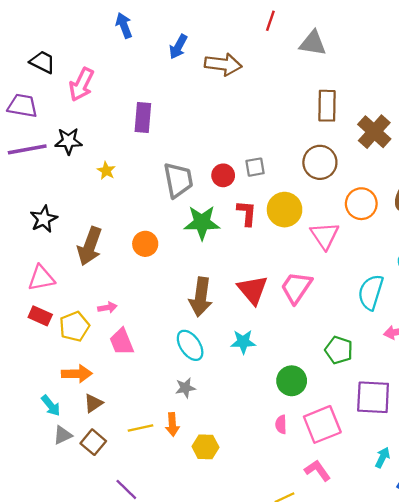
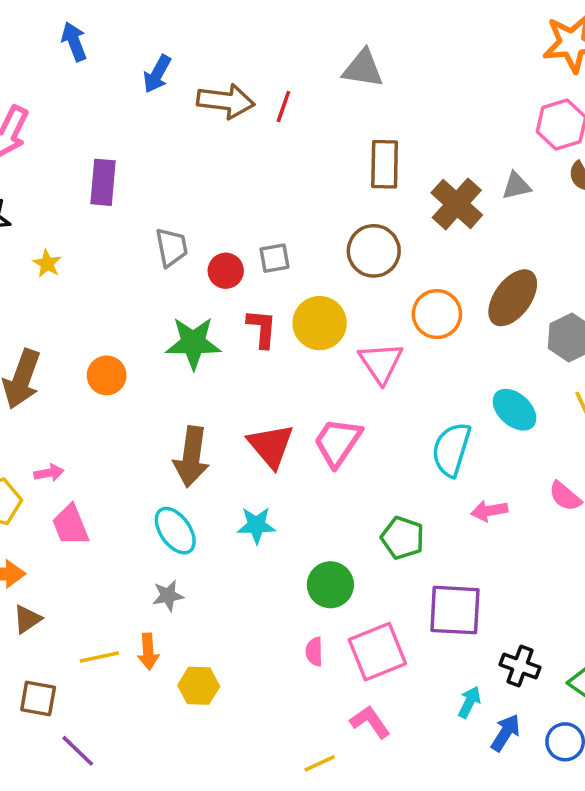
red line: (270, 21) -> (283, 106), moved
gray trapezoid: (178, 180) -> (172, 247), moved, size x0.7
brown square: (93, 442) -> (38, 698), moved, turned -30

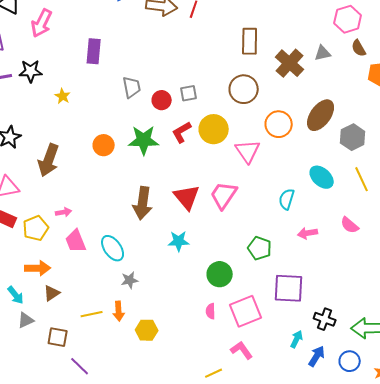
red L-shape: (262, 328) -> (182, 132), turned -125
orange circle: (107, 375) -> (104, 145), moved
cyan semicircle: (451, 449) -> (287, 199), size x0.7
cyan ellipse: (175, 531) -> (113, 248), moved

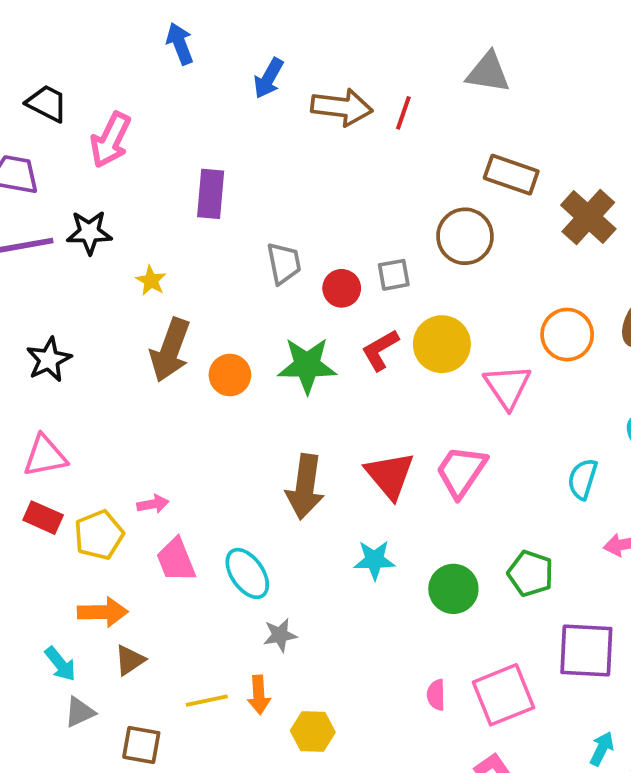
brown rectangle: (250, 41) -> (511, 175), turned -72
brown circle: (244, 89) -> (465, 236), moved
brown arrow: (49, 160) -> (170, 350), moved
green circle: (220, 274) -> (453, 589), moved

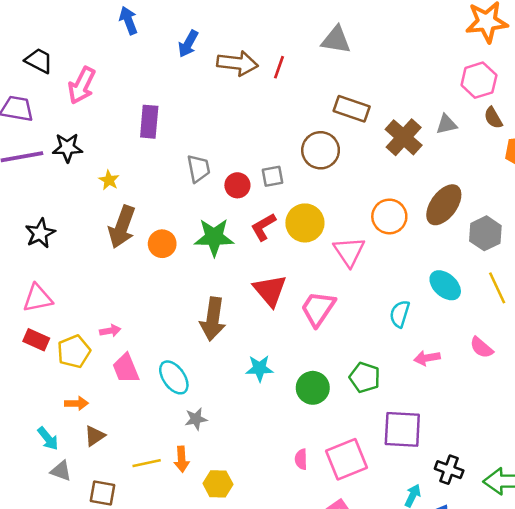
red triangle: (390, 475) -> (270, 290), moved
orange arrow: (103, 612) -> (76, 403), size x0.7
gray triangle: (80, 712) -> (61, 471), turned 45

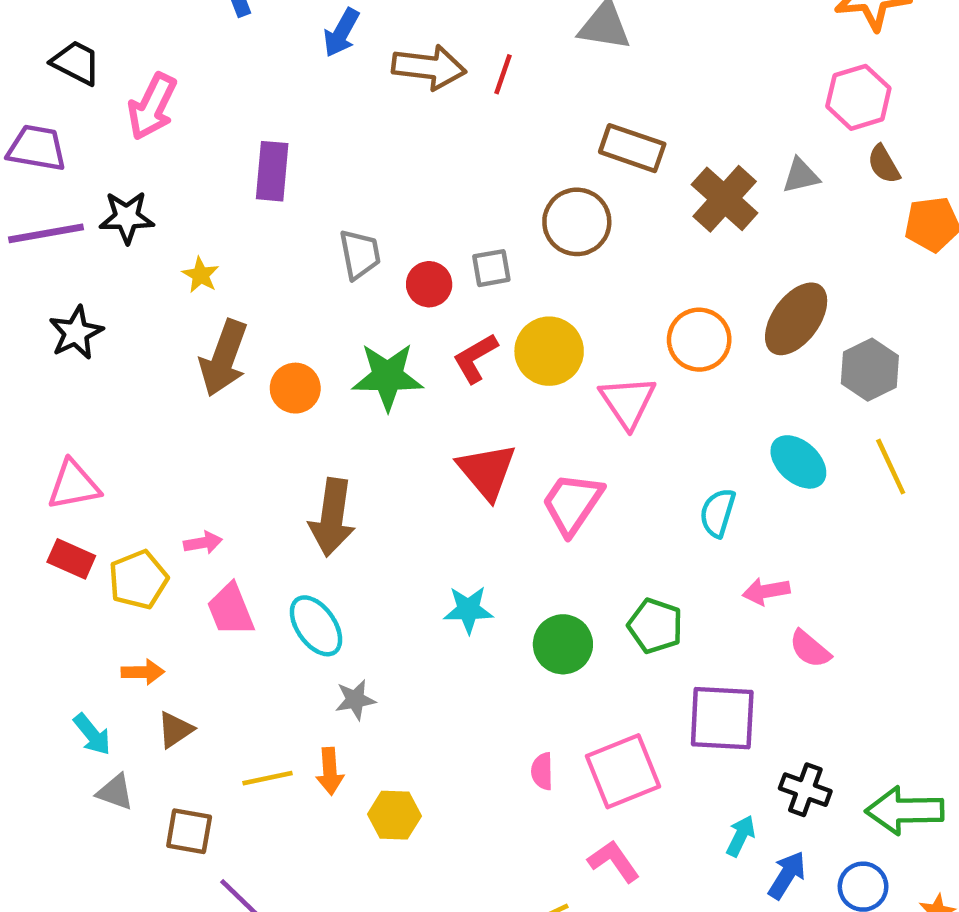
black star: (40, 233) -> (76, 333), moved
brown arrow: (213, 319) -> (332, 517), moved
pink semicircle: (482, 348) -> (810, 649), moved

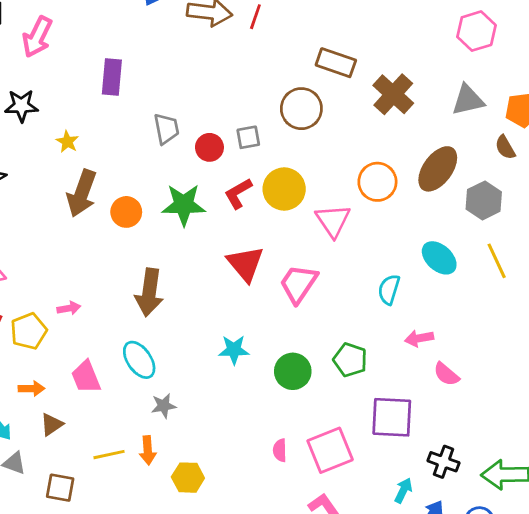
brown semicircle: (884, 164) -> (505, 147), moved
gray triangle: (801, 176) -> (468, 100), moved, size x1.4
pink trapezoid: (231, 610) -> (86, 377), moved

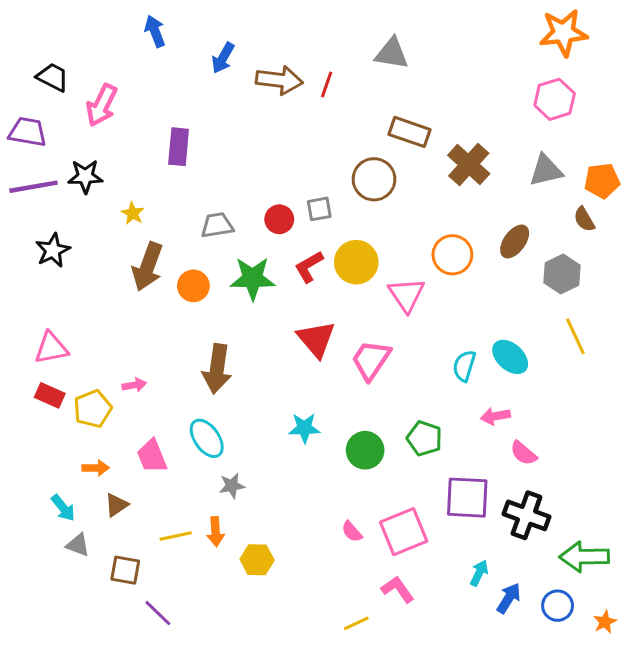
gray trapezoid: (166, 129) -> (217, 225), moved, turned -88
brown ellipse: (438, 169) -> (515, 241), size x0.7
cyan ellipse: (439, 258) -> (510, 357), moved
pink semicircle: (280, 450) -> (352, 532), turned -40
black cross: (443, 462) -> (526, 515), moved, size x1.4

